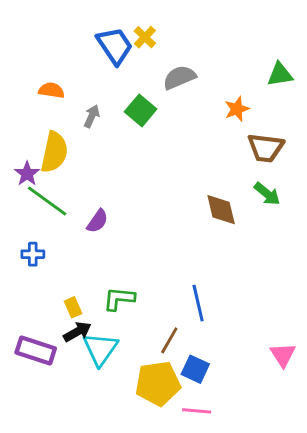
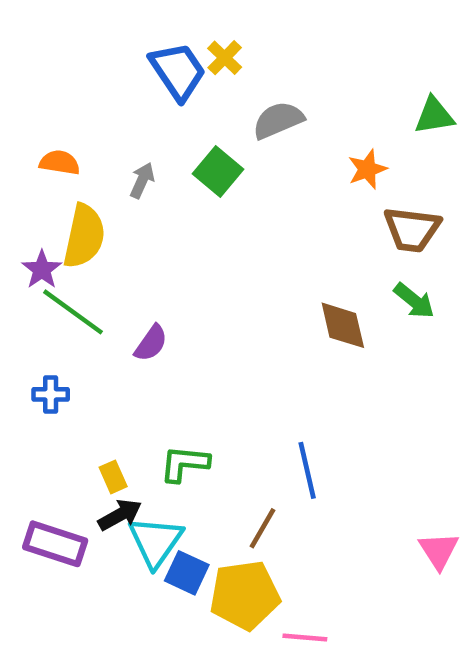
orange semicircle: (51, 90) -> (60, 163), moved
blue square: (195, 369) -> (187, 573), moved

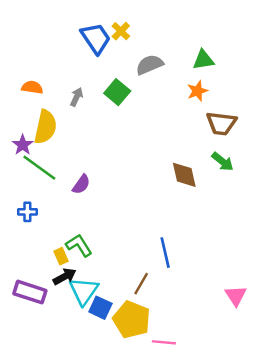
green triangle: (434, 116) -> (203, 60), moved
green L-shape: (184, 464) -> (79, 245), moved, turned 52
yellow pentagon: (245, 595) -> (132, 320), turned 30

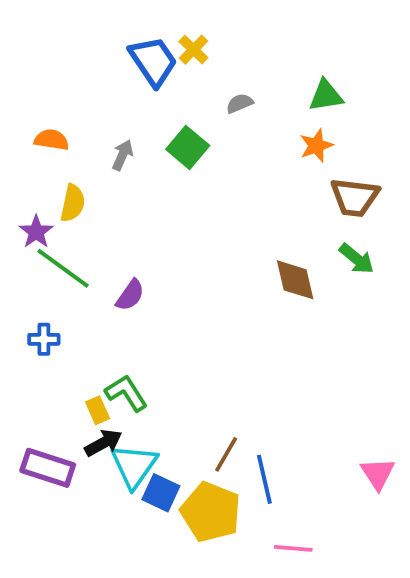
gray semicircle: (150, 65) -> (240, 103), size x0.6
yellow semicircle: (45, 127) -> (73, 203), size x0.7
blue line: (165, 253) -> (264, 479), moved
pink line: (164, 342) -> (293, 548), moved

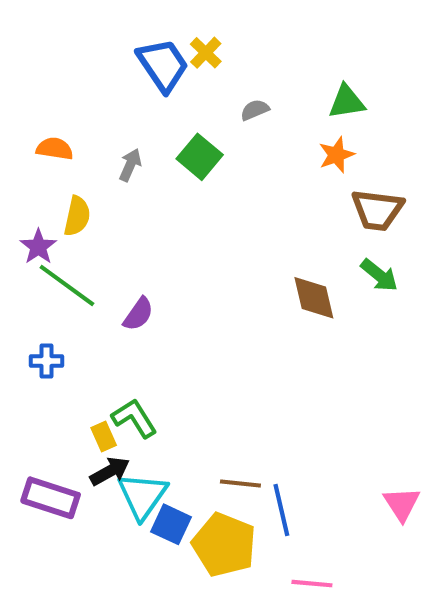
brown line: (226, 454) -> (240, 484), turned 66

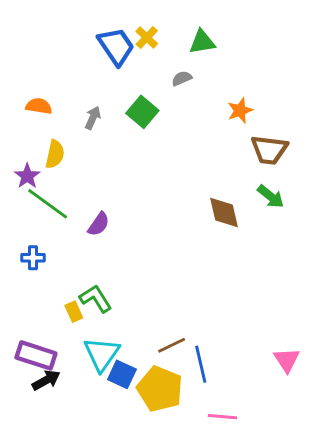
green triangle: (347, 102) -> (202, 42), moved
black arrow: (110, 471) -> (46, 380), moved
brown line: (240, 484) -> (172, 345), turned -32

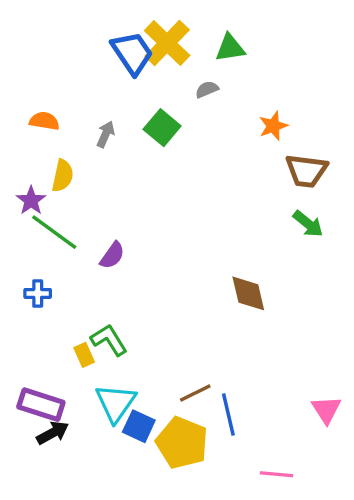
yellow cross: (147, 38) -> (167, 43), size x1.8
brown diamond: (224, 213) -> (248, 293), moved
pink line: (223, 417) -> (277, 474), moved

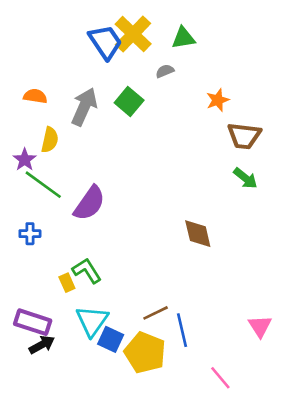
gray arrow: (106, 134) -> (84, 107), size x1.8
purple semicircle: (112, 255) -> (89, 203), size x1.6
pink line: (277, 474) -> (220, 378), turned 45

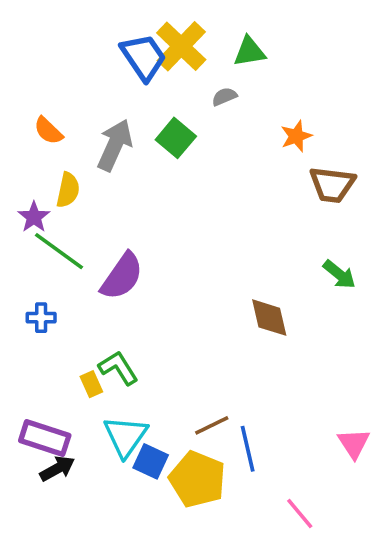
orange semicircle: (35, 96) -> (48, 131), turned -145
green arrow: (245, 178) -> (339, 274), moved

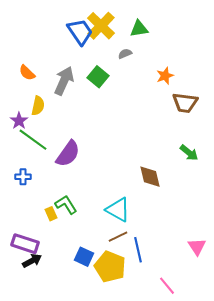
cyan triangle: (126, 436) -> (118, 210), moved, turned -36

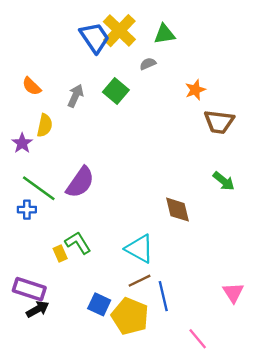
gray arrow: (64, 81) -> (76, 96), size x0.7
green line: (33, 140) -> (39, 188), moved

